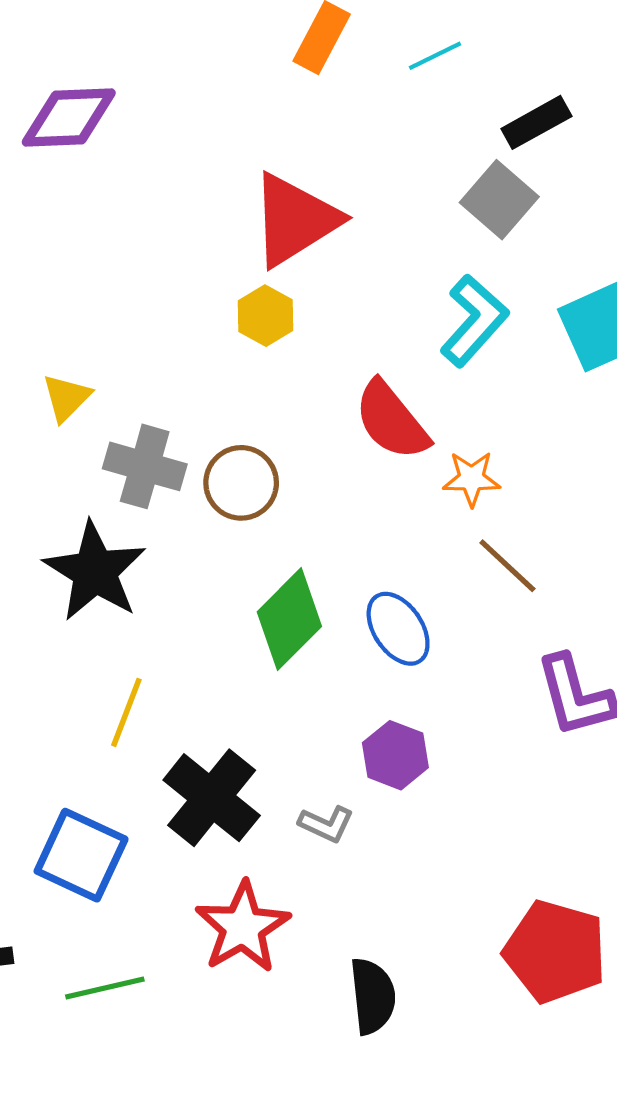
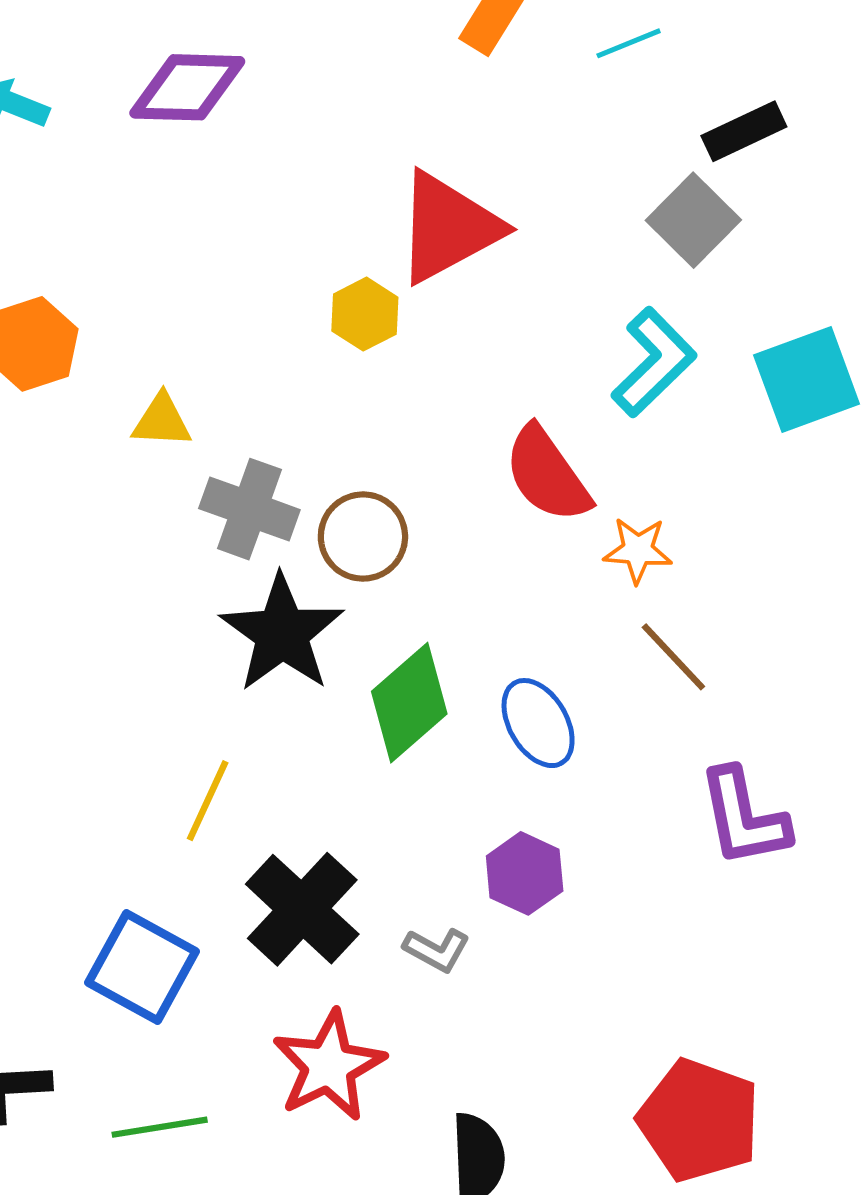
yellow hexagon: (266, 316) -> (365, 314), moved
yellow triangle: (66, 398) -> (162, 421), turned 44
black star: (95, 571) -> (282, 633), moved

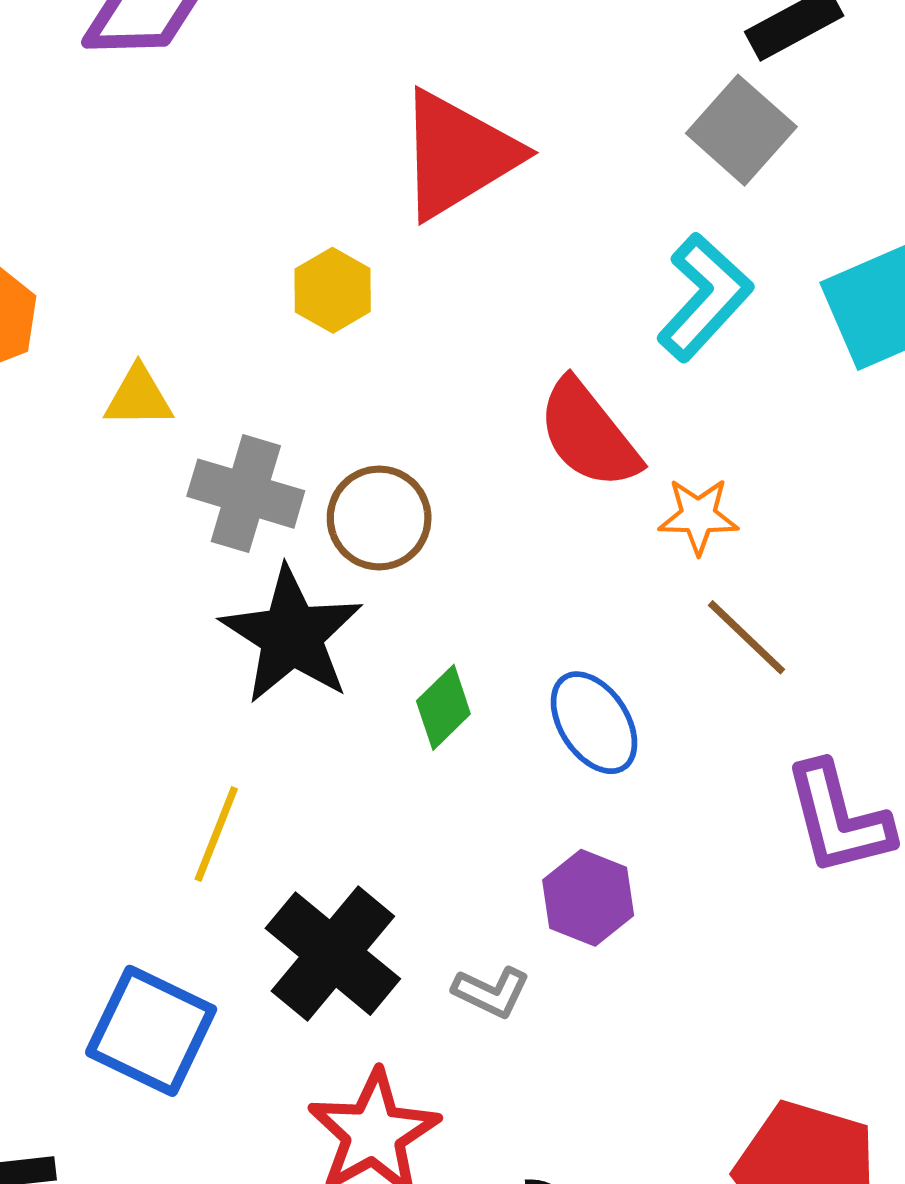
yellow hexagon: (365, 314) -> (333, 290), moved
green diamond: (409, 703) -> (443, 707), size x0.6

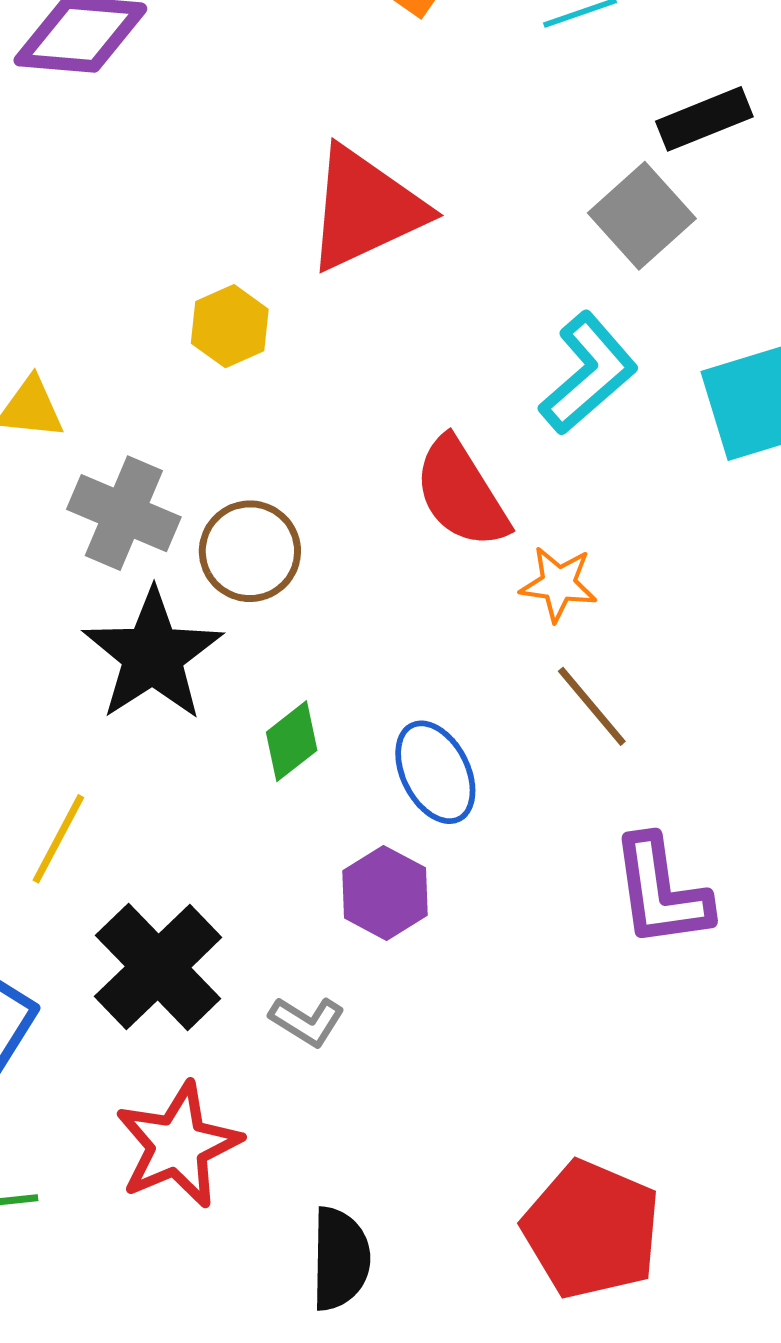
purple hexagon: (588, 898) -> (385, 893), moved

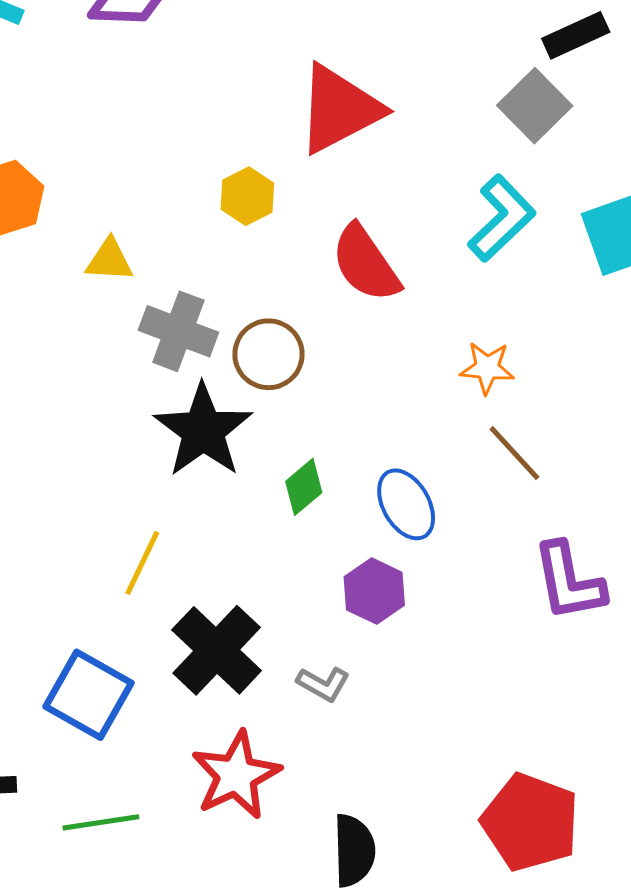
red semicircle: (461, 493) -> (366, 263), moved

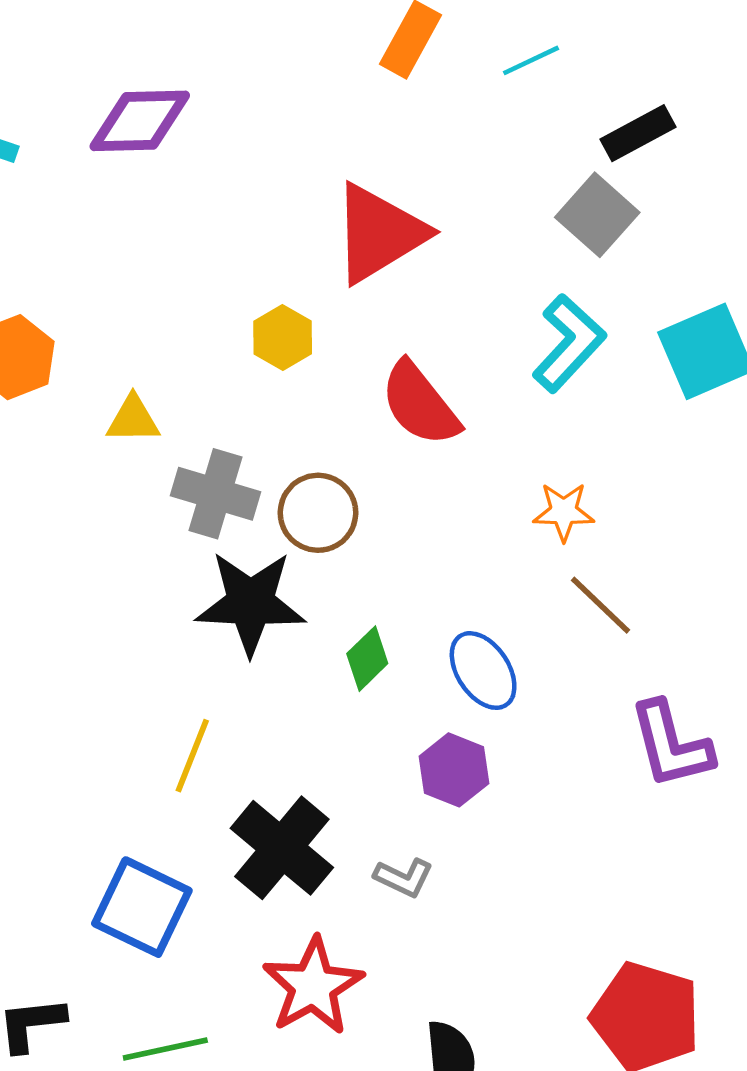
black star: (203, 430) -> (251, 603), turned -30

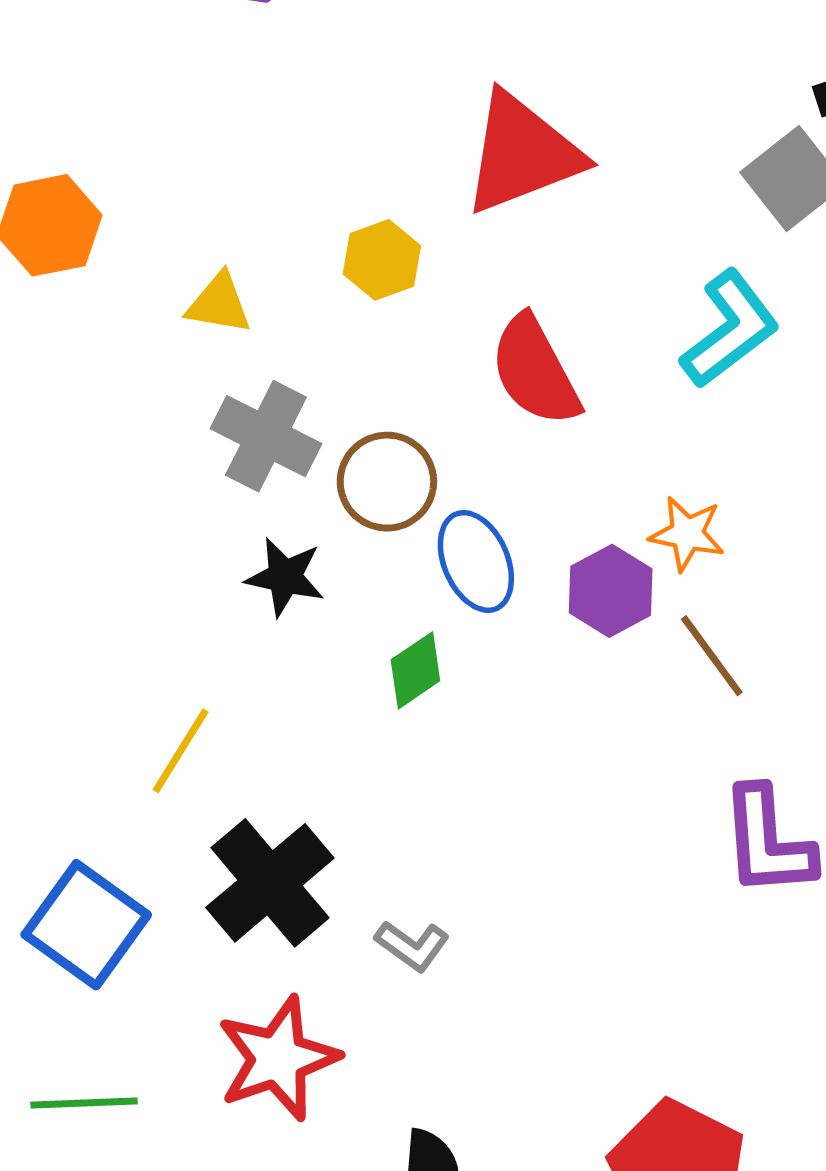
yellow triangle: (133, 419) -> (219, 304), moved
black star: (251, 603) -> (285, 577), size x0.6
blue ellipse: (483, 671) -> (476, 561), moved
purple hexagon: (454, 770) -> (611, 591), moved

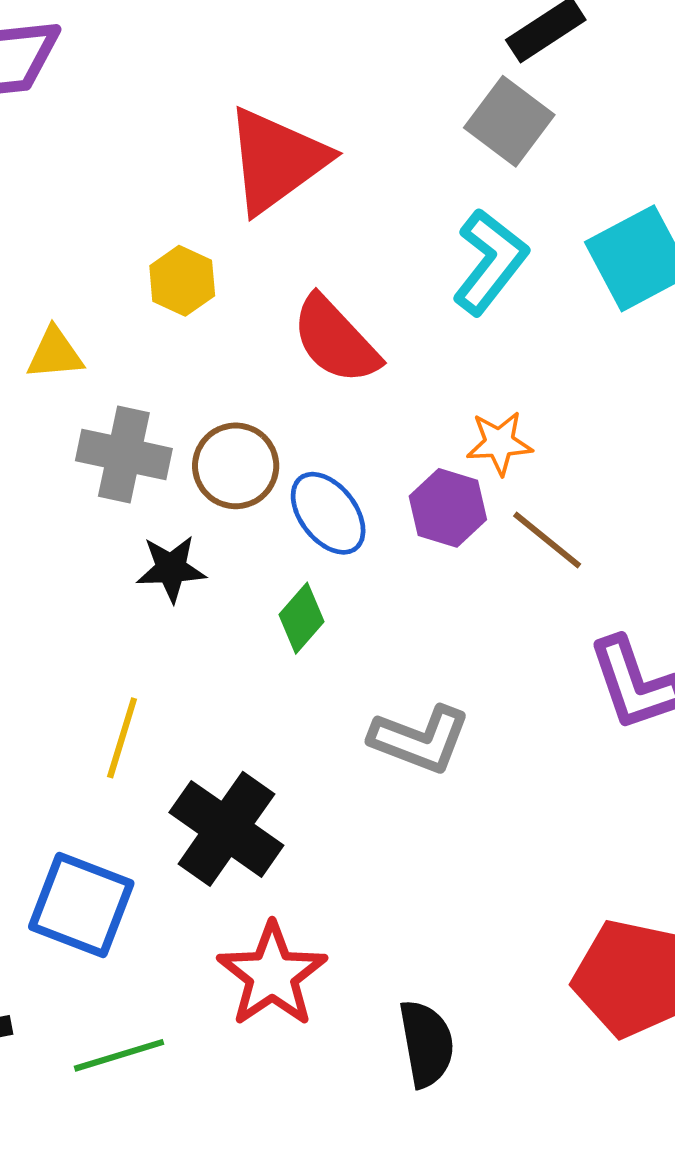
gray L-shape: (412, 946) -> (420, 739), moved, size x1.6

